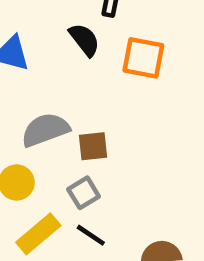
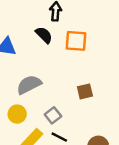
brown square: (93, 146) -> (85, 91), moved

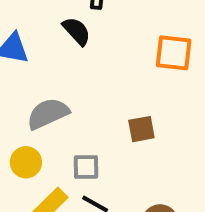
orange square: (76, 41) -> (174, 53), moved
gray square: (53, 115) -> (86, 167), turned 35

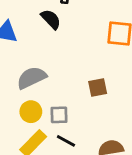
yellow circle: (26, 162) -> (31, 112), moved

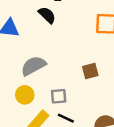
yellow circle: (31, 112) -> (25, 95), moved

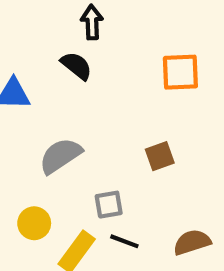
yellow circle: (25, 95) -> (34, 223), moved

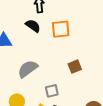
orange square: (180, 72) -> (61, 29), moved

